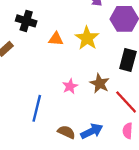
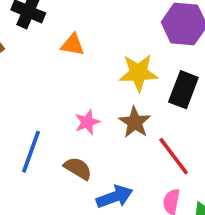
yellow star: (87, 38) -> (138, 73), moved, turned 30
brown semicircle: (66, 132) -> (78, 168), moved

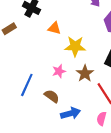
yellow star: (138, 73) -> (75, 46), moved

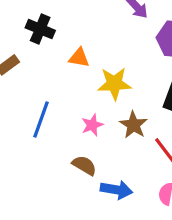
blue line: (27, 85) -> (41, 120), moved
blue arrow: (71, 113) -> (116, 190), turned 30

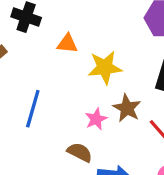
pink star: (92, 125) -> (96, 119), moved

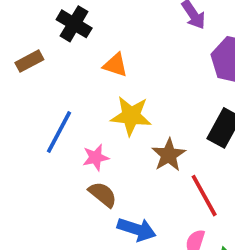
yellow star: (105, 67) -> (131, 116), moved
pink star: (96, 119) -> (96, 158), moved

